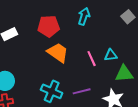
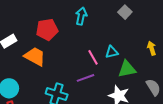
orange trapezoid: (58, 53) -> (35, 56), moved
purple line: (82, 91) -> (85, 78), moved

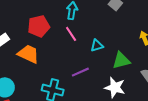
cyan triangle: (112, 52) -> (97, 46), moved
pink line: (93, 57) -> (71, 34), moved

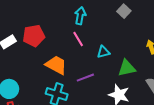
red pentagon: (39, 26) -> (34, 36), moved
orange trapezoid: (28, 54) -> (56, 65), moved

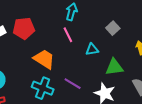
gray square: (124, 11) -> (113, 28), moved
purple line: (85, 78) -> (73, 84), moved, turned 48

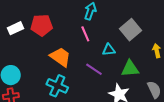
gray square: (113, 28) -> (131, 30), size x1.5
purple line: (73, 84) -> (94, 69), moved

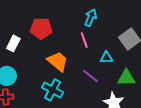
white rectangle: (16, 28) -> (13, 43), moved, turned -42

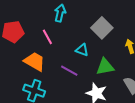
pink line: (84, 40) -> (47, 37), moved
cyan triangle: (106, 58) -> (82, 50), turned 32

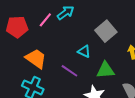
cyan arrow: (60, 13) -> (66, 13), turned 36
pink line: (47, 37) -> (45, 20), moved, turned 63

